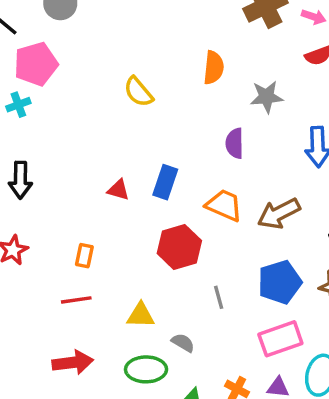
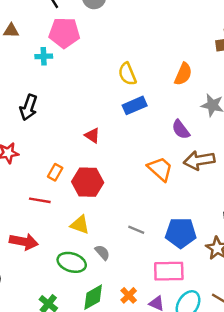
purple semicircle: (235, 143) -> (181, 130), turned -55
blue rectangle: (165, 182) -> (135, 105), moved, turned 30
brown arrow: (279, 213) -> (199, 160), moved
red hexagon: (179, 247) -> (88, 182), moved
gray line: (219, 297) -> (136, 230), turned -70

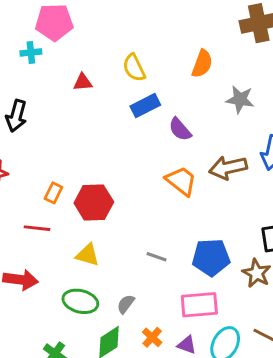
purple semicircle: (181, 130) -> (180, 129), moved
red triangle: (92, 135) -> (83, 82), moved, turned -35
gray semicircle: (102, 252) -> (126, 304), moved, turned -98

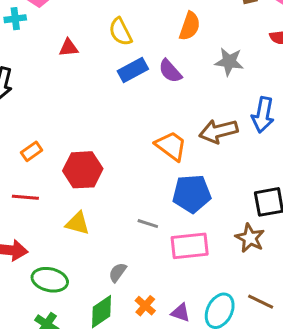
purple semicircle: (180, 129) -> (170, 71), moved
orange rectangle: (53, 193) -> (32, 151), moved, turned 30
blue pentagon: (211, 257) -> (192, 194), moved
green ellipse: (80, 301) -> (50, 280), moved
pink rectangle: (199, 305) -> (190, 246), moved

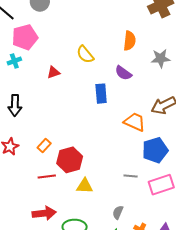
blue rectangle: (133, 70) -> (101, 94), moved, turned -54
red hexagon: (83, 170) -> (70, 160), moved

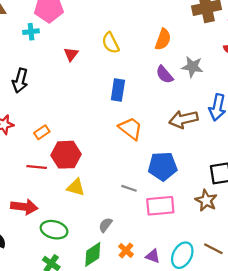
red triangle: (53, 72) -> (71, 54), turned -48
purple semicircle: (123, 73) -> (165, 75), moved
orange trapezoid: (135, 122) -> (131, 128), moved

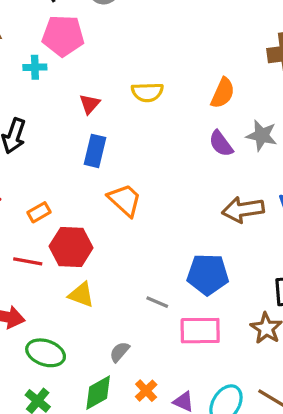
yellow semicircle: (111, 43) -> (147, 92), turned -70
blue rectangle: (118, 90) -> (95, 151), moved
orange trapezoid: (131, 128) -> (125, 200), moved

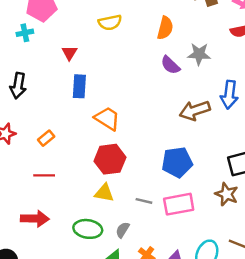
yellow semicircle: (147, 92) -> (110, 22), moved
red hexagon: (71, 247) -> (110, 159), moved
yellow triangle: (81, 295) -> (104, 193), moved
gray line: (157, 302) -> (144, 201), moved
green ellipse: (46, 353) -> (88, 229), moved

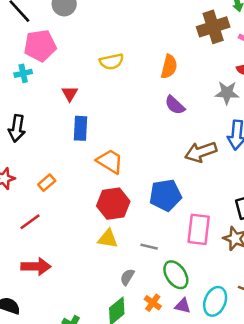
gray star: (199, 54) -> (227, 93), moved
blue pentagon: (177, 162) -> (165, 195), moved
red line: (44, 175) -> (30, 222), moved, turned -36
pink rectangle: (179, 204) -> (199, 229), moved, turned -72
green ellipse: (88, 229) -> (176, 275), moved, turned 48

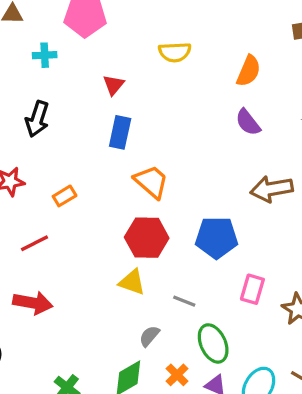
cyan cross: (23, 73) -> (45, 55), moved
pink rectangle: (199, 229) -> (252, 289), size x0.7

